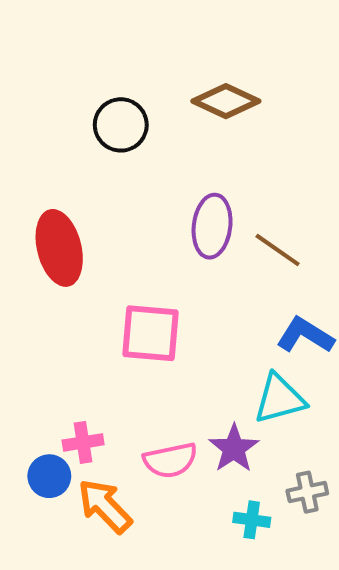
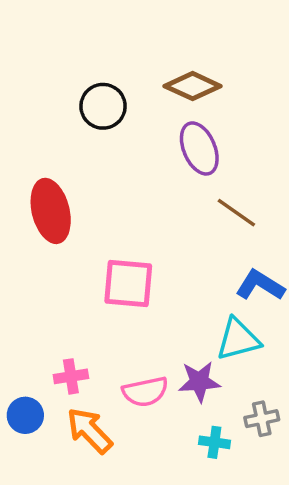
purple ellipse: (212, 226) -> (199, 148), moved, turned -30
purple star: (234, 448) -> (199, 382), turned 30
blue circle: (49, 476) -> (25, 415), moved

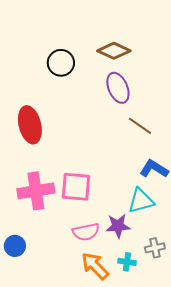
pink square: (128, 284) -> (76, 187), moved
pink cross: (71, 376) -> (36, 191), moved, size x1.8
orange arrow: (89, 431) -> (95, 266), moved

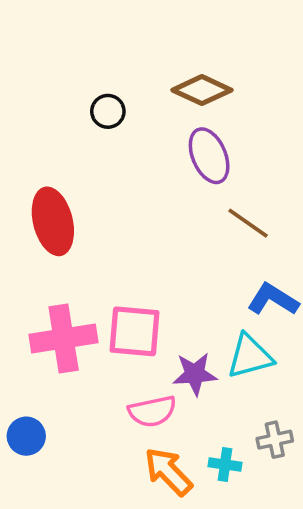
black circle: (61, 63) -> (108, 111), size x0.7
purple star: (118, 226) -> (195, 374), moved

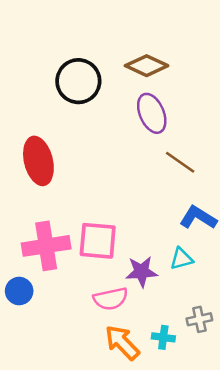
black circle: (108, 111) -> (78, 81), size x1.8
cyan triangle: (250, 356) -> (181, 259), size x0.7
blue circle: (26, 436) -> (19, 291), moved

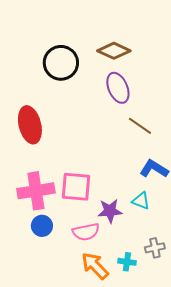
cyan triangle: (181, 259) -> (141, 201), turned 36
blue circle: (19, 291) -> (42, 226), moved

